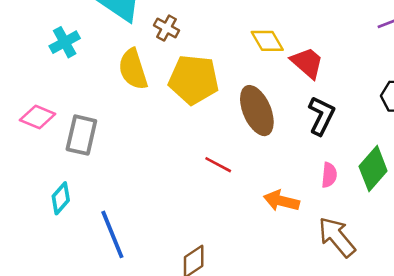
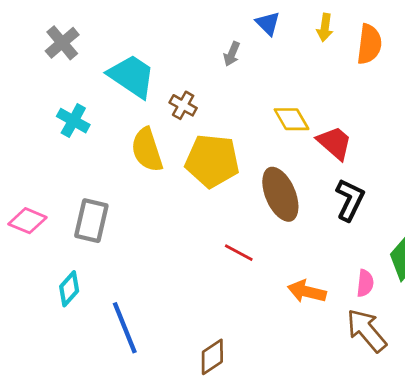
cyan cross: (65, 42) -> (73, 121), turned -32
pink diamond: (38, 117) -> (27, 221), moved
pink semicircle: (329, 175) -> (365, 283), moved

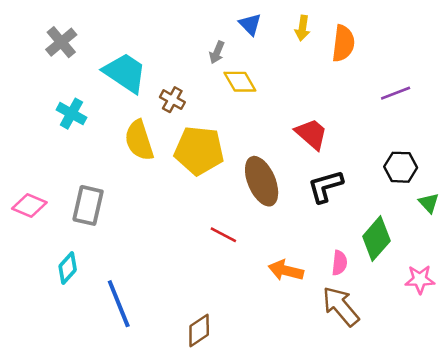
yellow diamond: (291, 119) -> (240, 82), moved
black L-shape: (350, 200) -> (325, 186), turned -132

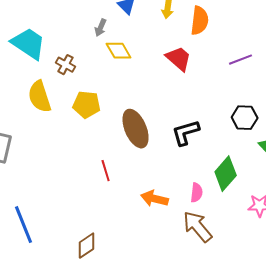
red trapezoid: (311, 134) -> (179, 59), moved
yellow pentagon: (199, 151) -> (87, 105), size x0.7
red line: (223, 235) -> (106, 171), turned 45

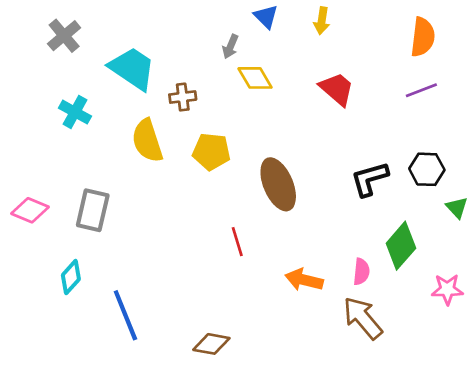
orange semicircle: (200, 21) -> (423, 37), moved
brown cross: (66, 65) -> (183, 97), turned -36
black L-shape: (186, 133) -> (370, 179), moved
brown diamond: (87, 246) -> (211, 344), turned 44

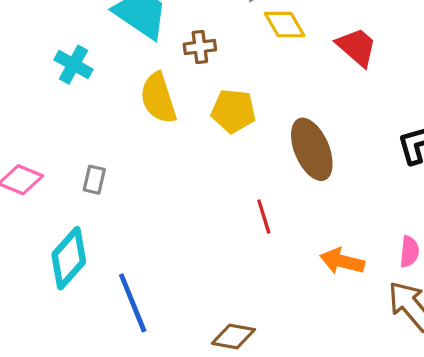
red trapezoid: (337, 89) -> (357, 47), moved
gray rectangle: (93, 210) -> (94, 180), size x0.6
cyan diamond: (71, 277) -> (69, 258), size x1.5

